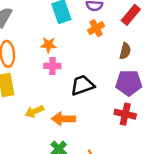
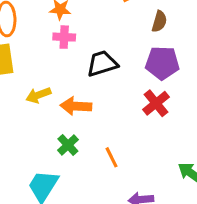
red cross: (125, 114) -> (156, 103), turned 36

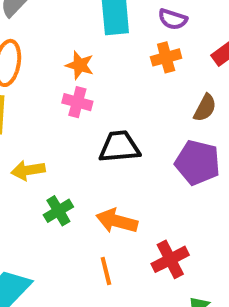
red cross: (156, 103) -> (170, 259), moved
orange arrow: (76, 106) -> (117, 221), moved
green cross: (68, 145) -> (58, 211), moved

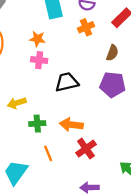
green cross: (58, 211) -> (37, 124), turned 35
red cross: (170, 259) -> (86, 149), moved
orange line: (106, 271) -> (48, 153), moved

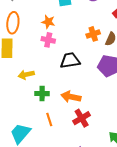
orange cross: (86, 27) -> (93, 34), moved

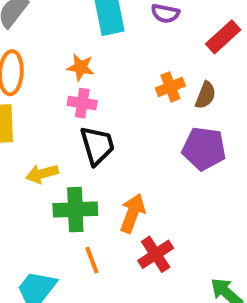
black trapezoid: (70, 60) -> (97, 146), moved, turned 85
green cross: (42, 94) -> (75, 210), size x1.5
orange arrow: (71, 97) -> (133, 213), turned 102

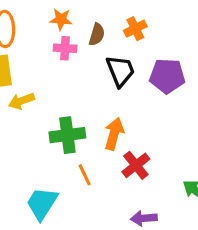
brown semicircle: (205, 95) -> (97, 34), moved
black trapezoid: (97, 146) -> (120, 71), moved
yellow arrow: (42, 174) -> (21, 101), moved

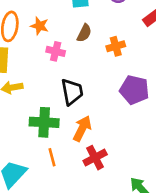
orange star: (61, 19) -> (40, 26), moved
brown semicircle: (97, 34) -> (84, 33), moved
black trapezoid: (120, 71) -> (72, 92), moved

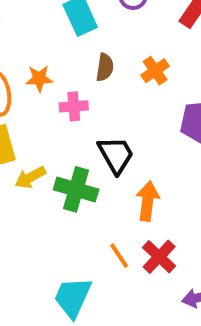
green cross: (44, 122) -> (76, 189), moved, turned 32
red cross: (95, 158) -> (159, 257), moved

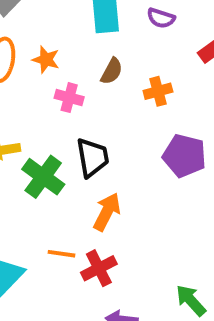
orange line: (119, 256) -> (62, 254), turned -68

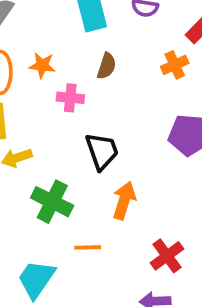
orange cross: (158, 91) -> (175, 65), moved
green cross: (43, 177) -> (52, 202), moved
red cross: (99, 268) -> (167, 256), moved

